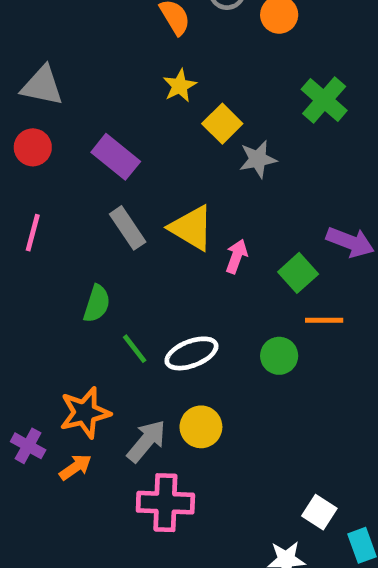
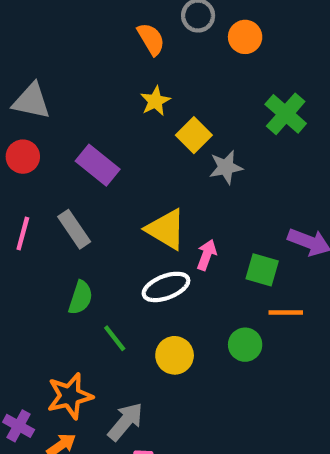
gray rectangle: (128, 228) -> (74, 229), moved
green square: (298, 273) -> (262, 270), turned -32
white ellipse: (191, 353) -> (166, 287), moved
yellow circle: (201, 427) -> (175, 355), moved

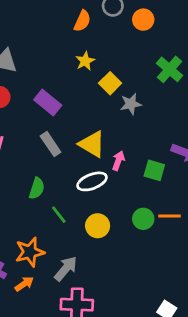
orange semicircle: (151, 39) -> (82, 21), turned 55
gray rectangle: (74, 229) -> (51, 144), moved
orange line: (286, 313) -> (170, 216), moved

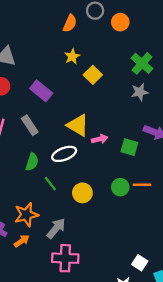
gray star: (131, 104) -> (140, 92), moved
gray rectangle: (51, 144) -> (30, 125), moved
pink arrow: (118, 161) -> (100, 139), turned 56
white ellipse: (92, 181) -> (64, 154), moved

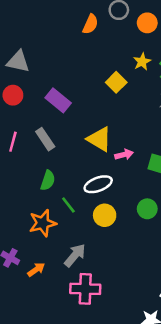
yellow star: (72, 57) -> (142, 62), moved
white ellipse: (64, 154) -> (98, 184), moved
orange star: (26, 215) -> (43, 223), moved

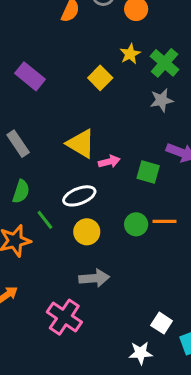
purple rectangle: (58, 100) -> (30, 76), moved
gray arrow: (75, 255) -> (94, 278), moved, turned 45
pink cross: (85, 289) -> (64, 317), turned 32

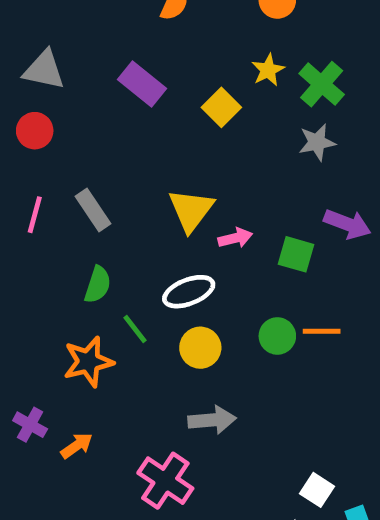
purple rectangle: (30, 76) -> (142, 84), moved
yellow triangle: (81, 144) -> (191, 210), turned 36

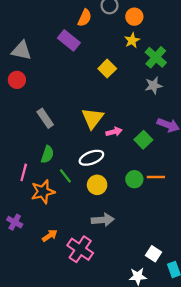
yellow star: (268, 70) -> (132, 40), moved
purple rectangle: (142, 84) -> (69, 40), moved
pink line: (35, 215) -> (24, 172), moved
green square: (296, 254) -> (143, 140), turned 30
orange arrow: (77, 446) -> (50, 236), moved

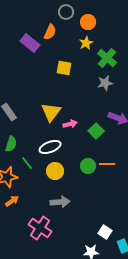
orange semicircle: (85, 18) -> (50, 32), moved
yellow square: (107, 69) -> (64, 68), turned -35
orange arrow: (50, 236) -> (12, 201), moved

